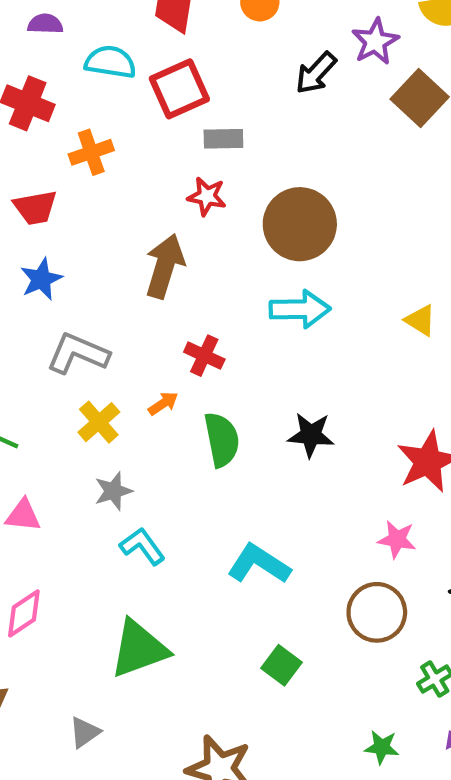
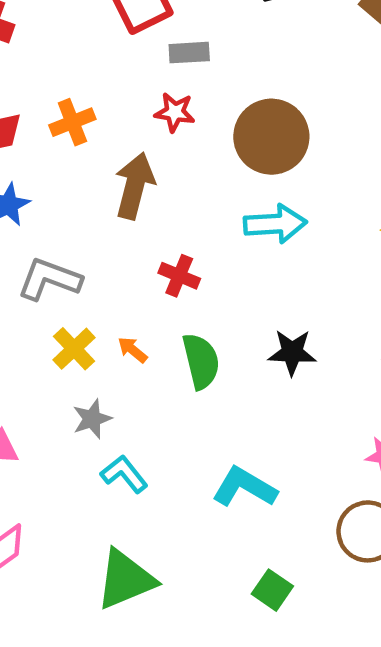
orange cross: (91, 152) -> (72, 122), moved
orange arrow: (163, 403) -> (132, 350), moved, turned -104

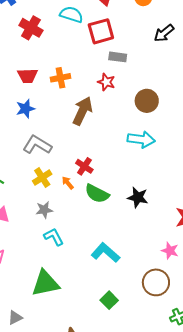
brown circle: (271, 137) -> (147, 101), size x0.7
red cross: (179, 276) -> (84, 166), moved
green semicircle: (201, 361) -> (97, 194), turned 120

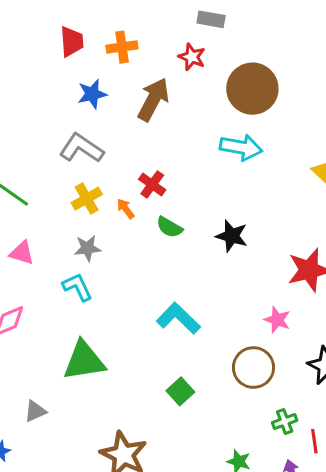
red trapezoid: (28, 76) -> (72, 42), turned -95
brown circle: (147, 101) -> (252, 89), size x1.4
blue star: (25, 109) -> (92, 94), moved
green semicircle: (97, 194) -> (169, 227), size x0.7
cyan L-shape: (54, 237) -> (77, 287), moved

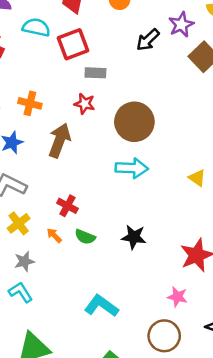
orange cross: (122, 47) -> (30, 103), turned 30
orange arrow: (126, 209) -> (54, 235), moved

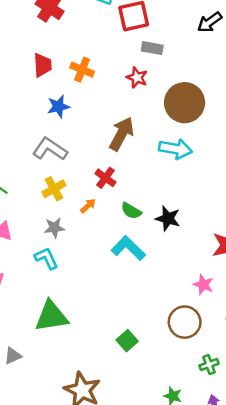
brown arrow: (59, 140) -> (122, 134), moved
orange arrow: (54, 235) -> (88, 206), turned 84
green semicircle: (85, 237) -> (131, 211), moved
cyan L-shape: (101, 306) -> (128, 248), moved

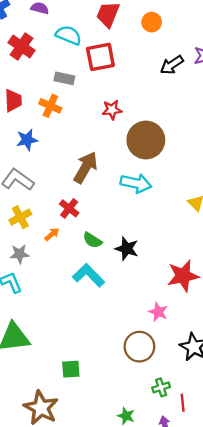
gray rectangle: (152, 48) -> (64, 78), moved
red star: (137, 78) -> (112, 110), moved, turned -30
green square: (127, 341) -> (71, 369), moved, turned 36

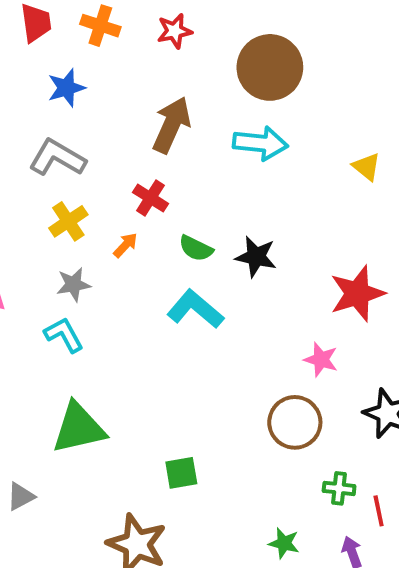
red star: (112, 110) -> (174, 31), moved
green cross: (161, 387) -> (339, 488), turned 30

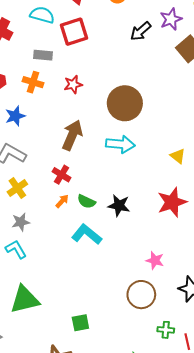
orange arrow: (125, 245) -> (62, 201), moved
red star: (357, 294) -> (172, 202), moved

